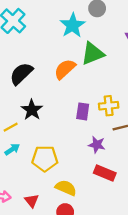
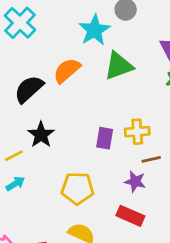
orange semicircle: (65, 69) -> (67, 71), moved
purple star: (97, 145) -> (135, 181), moved
yellow pentagon: (45, 159) -> (77, 188), moved

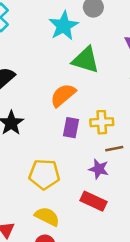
green triangle: (119, 66) -> (86, 60), turned 36
orange semicircle: (67, 71) -> (63, 95), moved

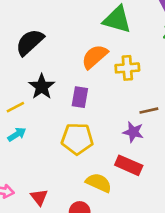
yellow cross: (102, 122) -> (127, 68), moved
purple rectangle: (71, 128) -> (80, 97), moved
yellow semicircle: (47, 216) -> (99, 183), moved

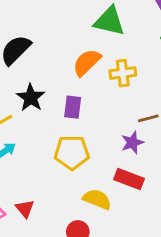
purple star: (133, 132) -> (132, 142), turned -30
red triangle: (39, 197) -> (25, 209), moved

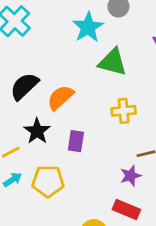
orange semicircle: (87, 62) -> (60, 97), moved
yellow pentagon: (72, 152) -> (48, 181), moved

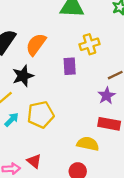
black star: (37, 131) -> (23, 76), turned 30
purple rectangle: (76, 141) -> (70, 66), moved

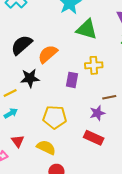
yellow pentagon: (41, 115) -> (55, 117), moved
yellow semicircle: (88, 144) -> (46, 147), moved
red triangle: (34, 161) -> (18, 141), moved

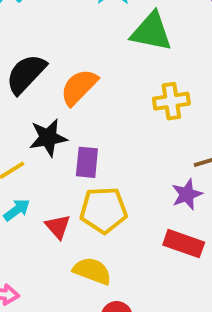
purple rectangle: (72, 80) -> (87, 162), moved
red triangle: (18, 141) -> (58, 227), moved

